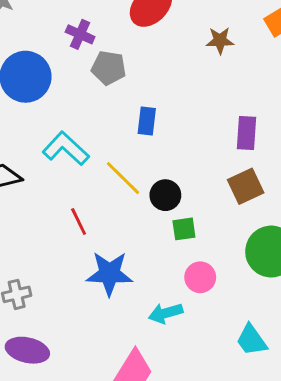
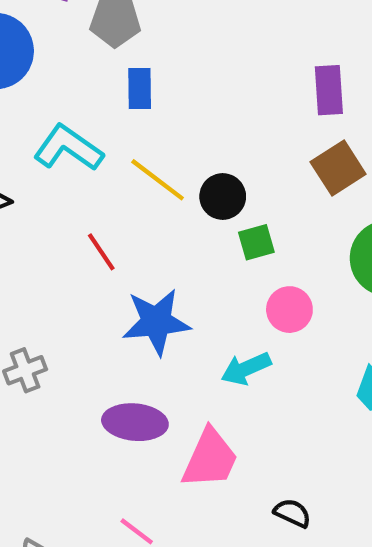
blue rectangle: (147, 121) -> (140, 88), moved
purple ellipse: (27, 350) -> (135, 422), moved

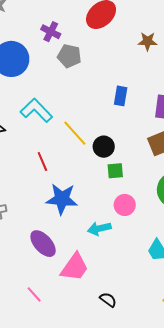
blue rectangle: (140, 88) -> (121, 96), moved
purple ellipse: (135, 422) -> (43, 244), turned 32

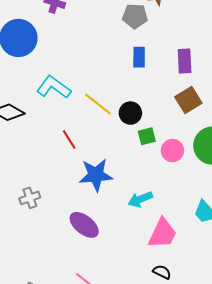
gray pentagon: (69, 56) -> (135, 16), moved
pink circle: (125, 205) -> (172, 151), moved
pink trapezoid: (75, 267) -> (163, 233), moved

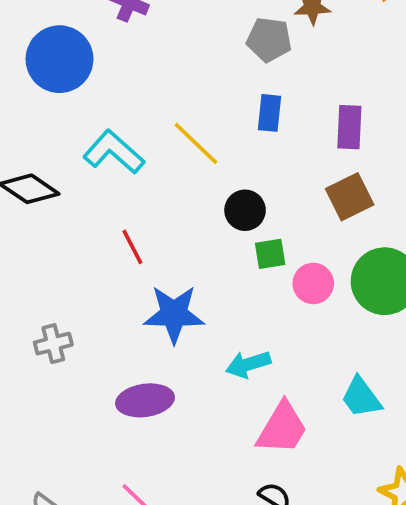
yellow line: (98, 104) -> (196, 143), moved
purple ellipse: (84, 225) -> (145, 400), turned -52

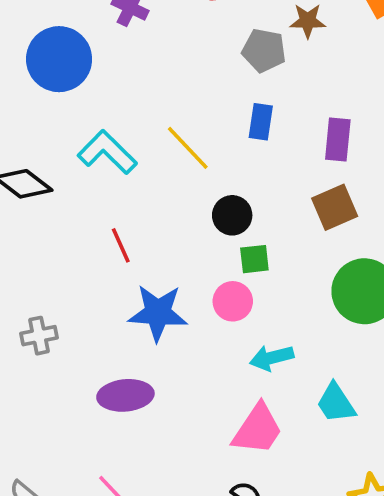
pink circle: (313, 283) -> (233, 301), moved
cyan arrow: (248, 364) -> (272, 358), moved

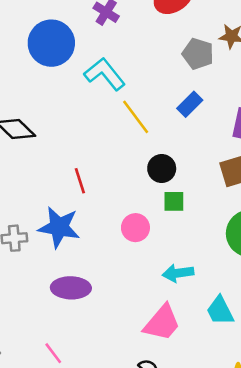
blue rectangle: (261, 122) -> (190, 104), turned 30
cyan L-shape: (107, 152) -> (105, 74), moved
pink circle: (233, 301) -> (135, 228), moved
blue star: (158, 313) -> (59, 227), moved

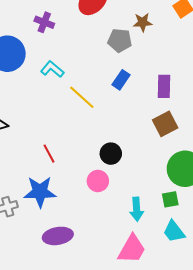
cyan L-shape: (105, 74) -> (52, 69), size x0.7
black circle: (162, 168) -> (111, 154), moved
green square: (174, 201) -> (170, 199), moved
cyan arrow: (178, 273) -> (137, 209), turned -75

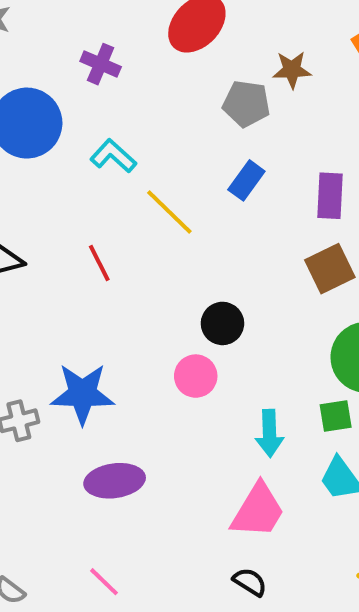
red line: (49, 154) -> (99, 263), moved

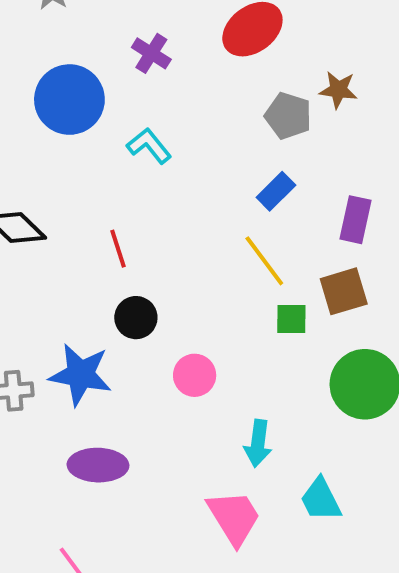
yellow line: (169, 212) -> (264, 261), moved
black circle: (222, 323) -> (136, 318), moved
green square: (336, 416) -> (291, 319), moved
pink trapezoid: (258, 511) -> (234, 517), turned -72

